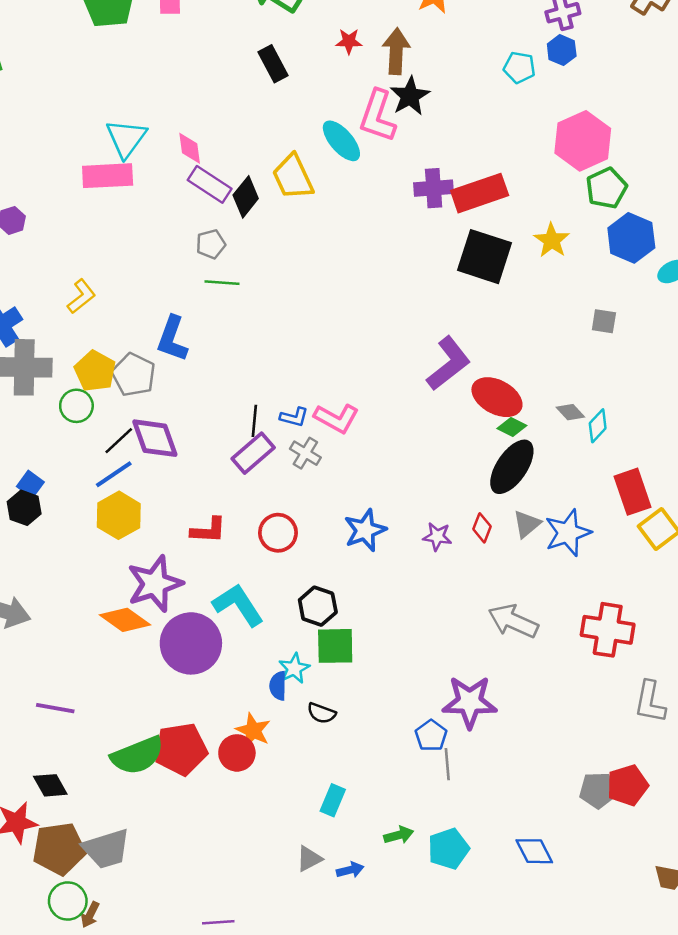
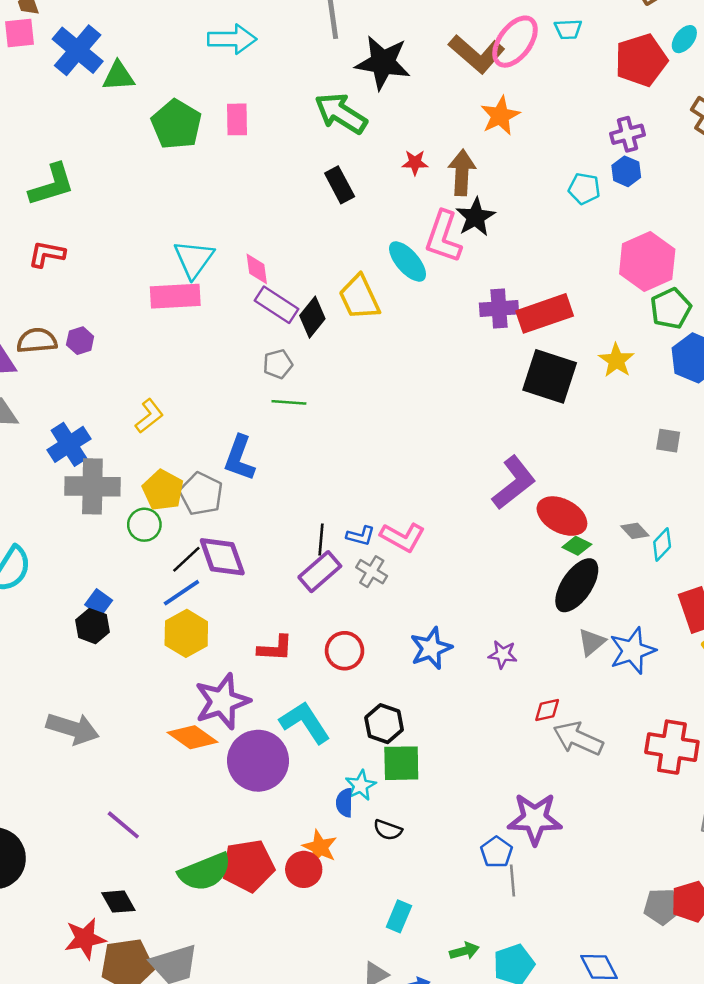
red diamond: (482, 528) -> (547, 710), moved, turned 56
purple line: (55, 708) -> (123, 825), turned 30

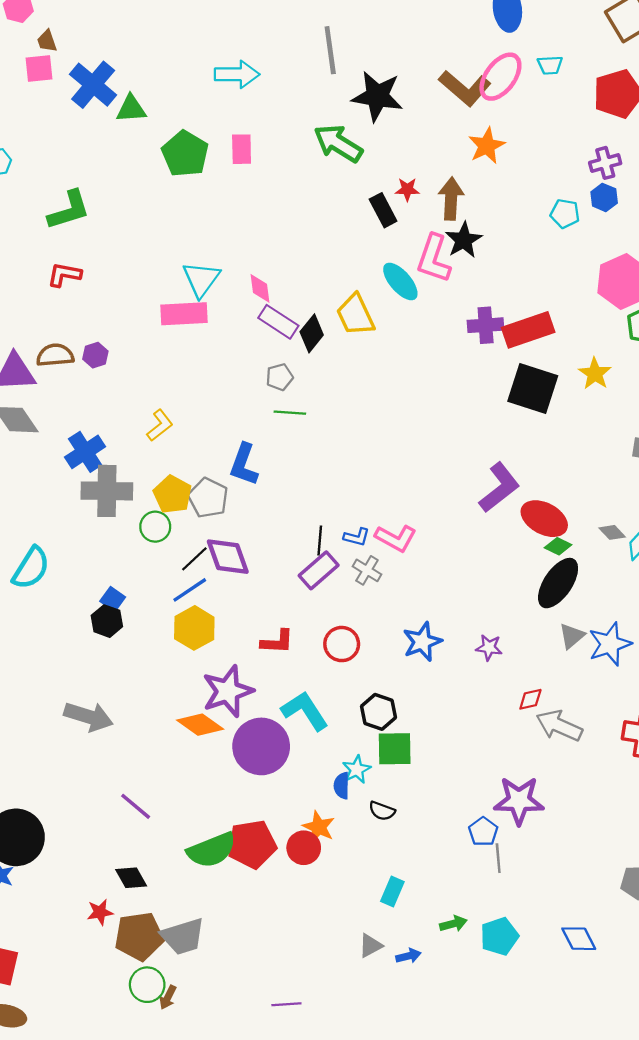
black rectangle: (340, 185) -> (383, 210), moved
red star: (85, 939) -> (100, 912), size x0.7

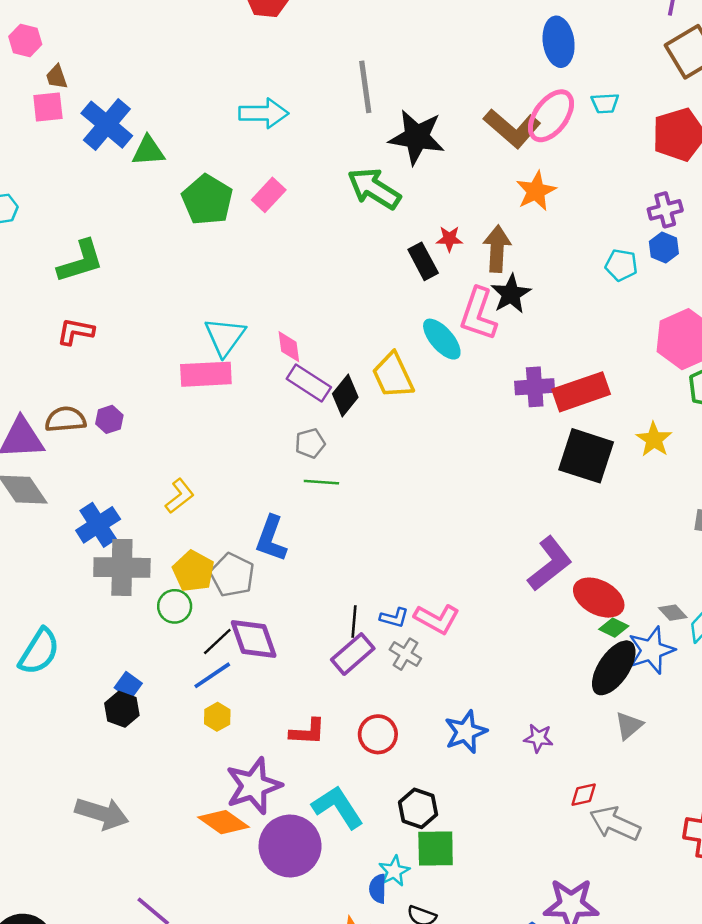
pink rectangle: (242, 149) -> (269, 195), turned 44
yellow hexagon: (194, 628) -> (217, 717), size x0.6
blue star: (610, 644) -> (651, 650), moved

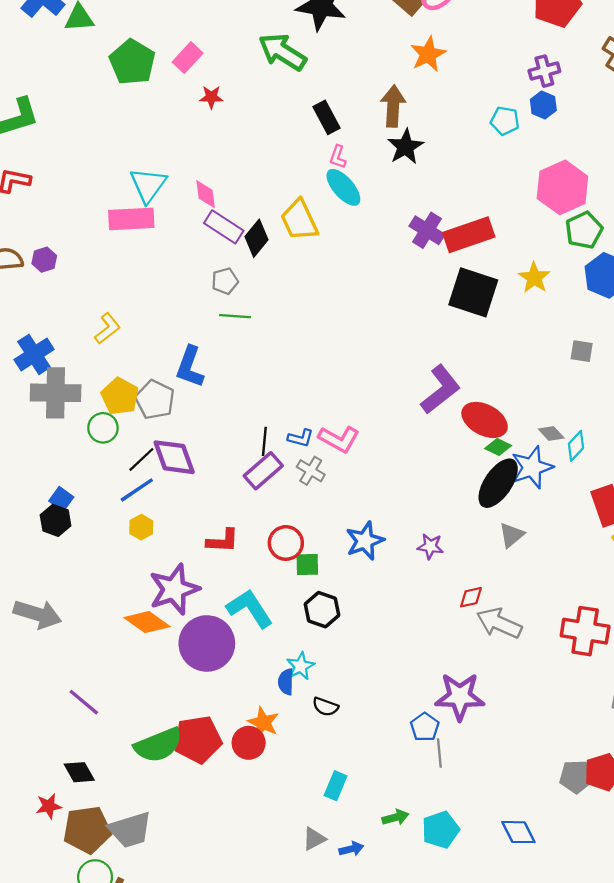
red star: (449, 239) -> (211, 97), moved
pink L-shape: (478, 314) -> (338, 157), moved, size x0.5
purple cross: (535, 387) -> (427, 230), turned 36
green square: (436, 849) -> (307, 564), moved, size x0.7

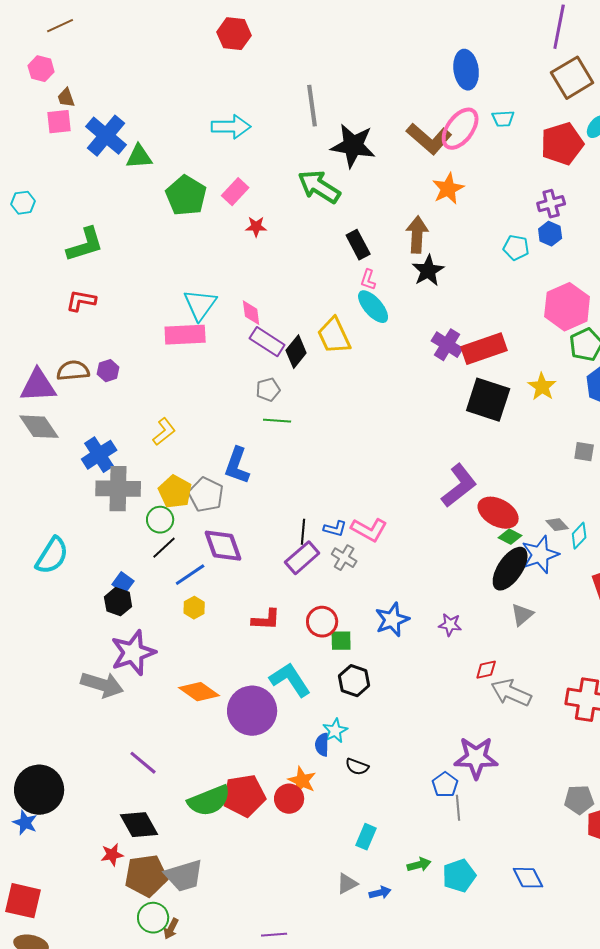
black line: (141, 459) -> (164, 548), moved
purple star: (174, 589) -> (133, 653), moved
black diamond: (79, 772) -> (139, 825), size x1.4
gray pentagon: (576, 777) -> (579, 800), moved

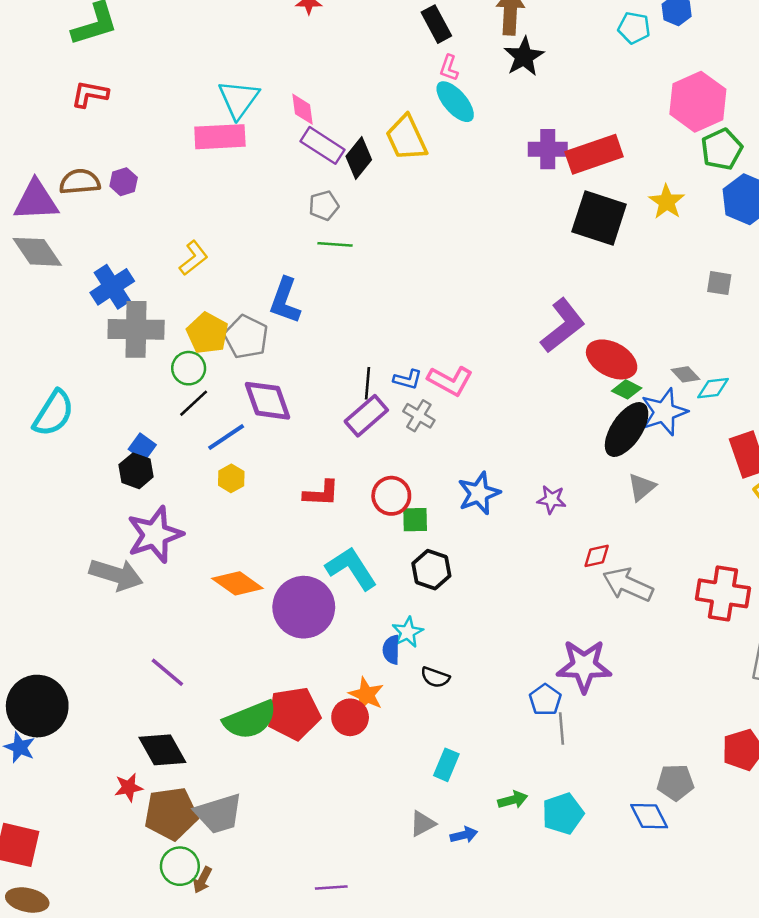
purple cross: (447, 345) -> (548, 149), turned -32
cyan diamond: (579, 536) -> (713, 388), turned 40
gray pentagon: (579, 800) -> (675, 782), moved

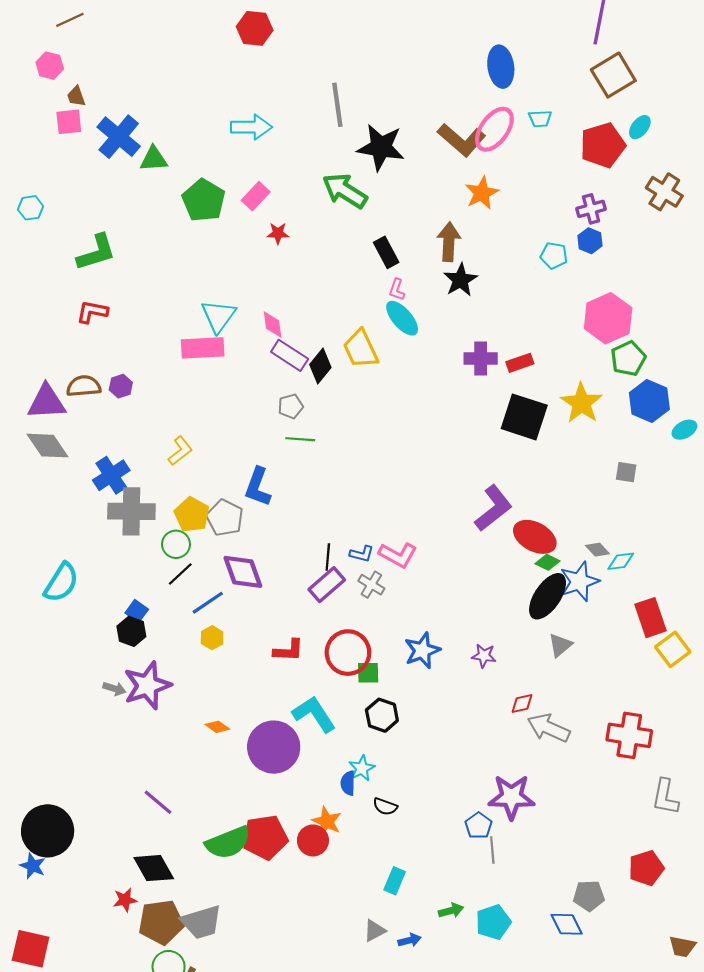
red rectangle: (594, 154) -> (520, 363), size x0.6
yellow star: (667, 202) -> (581, 403), size x1.4
red circle: (391, 496) -> (348, 653), size x1.4
gray arrow: (116, 575) -> (114, 689), moved, size x0.5
orange diamond: (237, 583) -> (217, 727), size x0.6

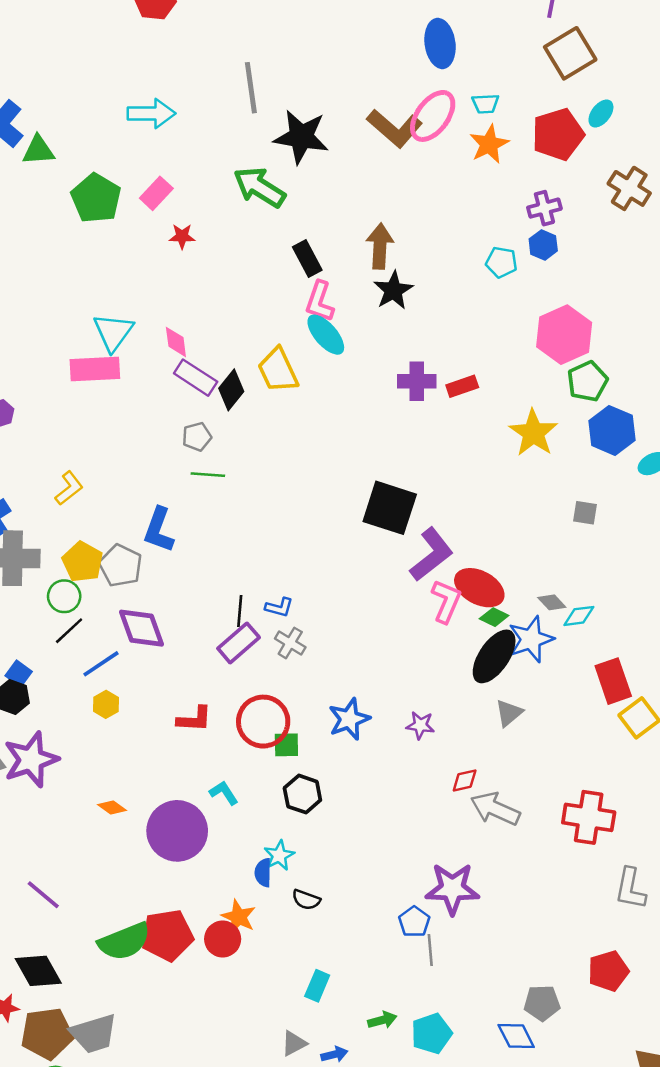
orange star: (482, 193) -> (489, 144), moved
pink L-shape: (397, 290) -> (320, 301), size x1.6
black square: (524, 417) -> (390, 508), moved
pink L-shape: (398, 555) -> (446, 601), moved, turned -96
cyan L-shape: (314, 714) -> (224, 793), size x0.6

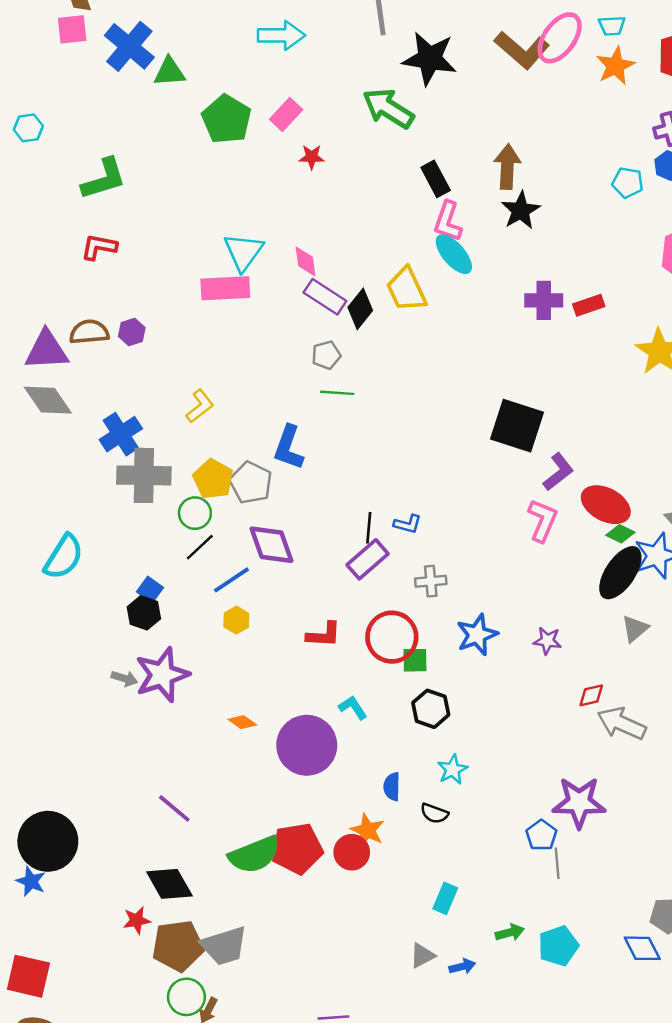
purple L-shape: (431, 554) -> (558, 472), size x0.7
pink L-shape: (446, 601) -> (543, 520), moved
gray cross: (290, 643) -> (431, 581), moved, turned -36
cyan star: (279, 855) -> (453, 770), moved

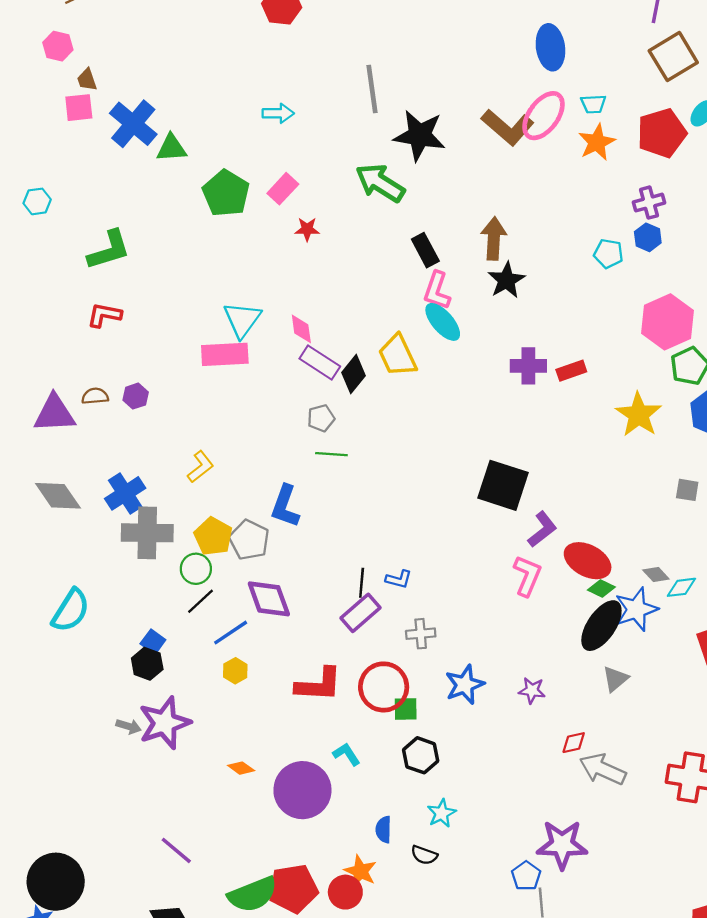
cyan arrow: (281, 35) -> (278, 113), size x0.7
brown semicircle: (89, 332) -> (95, 396), size x0.7
gray diamond: (48, 400) -> (58, 496), moved
red L-shape: (324, 635) -> (319, 685), size x1.4

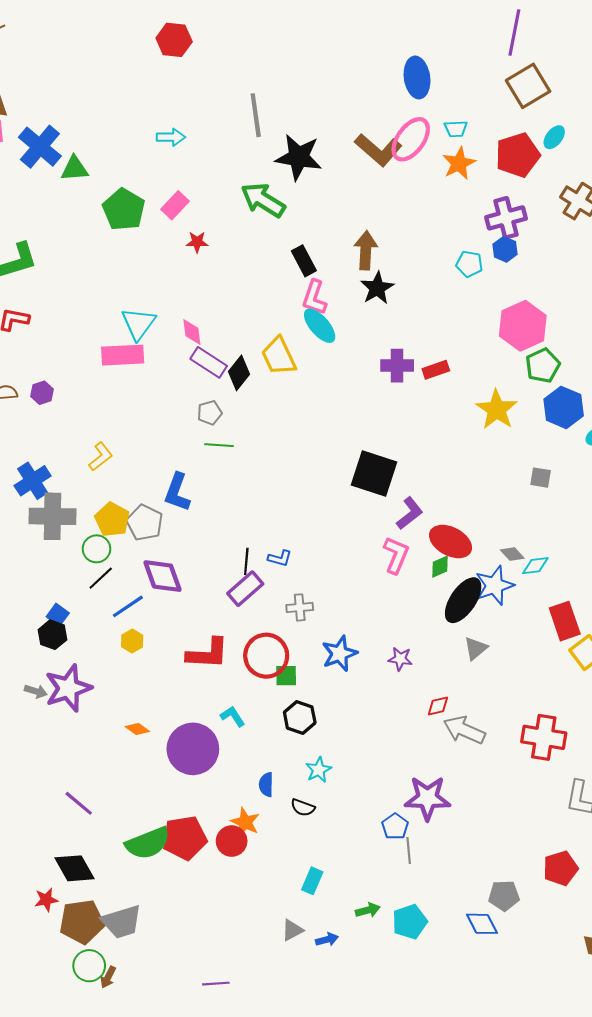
purple cross: (649, 203) -> (506, 218), size x1.4
green diamond: (601, 588) -> (440, 567), moved, turned -50

